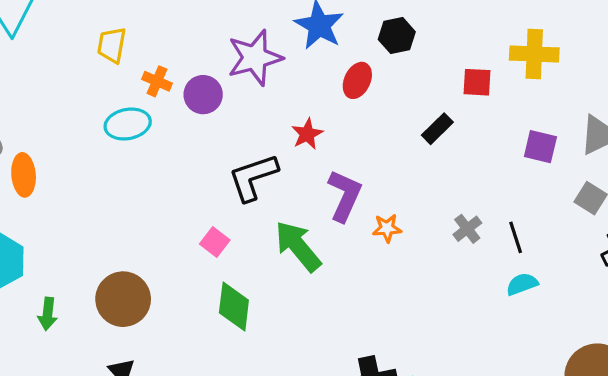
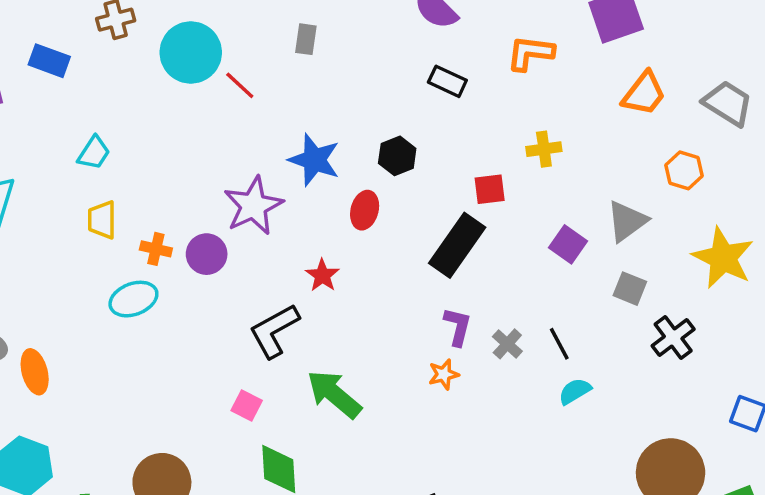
yellow cross: (534, 54) -> (544, 149), size x0.7
black rectangle: (437, 129) -> (457, 245), size x1.8
purple square: (540, 147) -> (568, 244), turned 32
purple L-shape: (345, 196) -> (458, 327), moved, size x0.7
orange star: (387, 228) -> (444, 374), moved

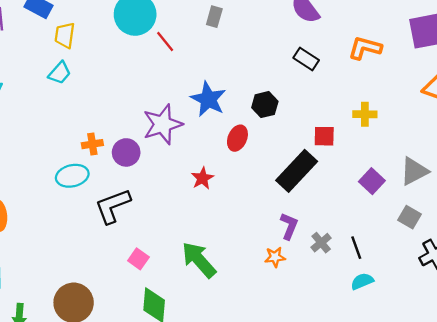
yellow trapezoid: (102, 220) -> (65, 35), moved
orange cross: (156, 249) -> (92, 144), turned -30
black L-shape: (274, 331) -> (113, 206), moved

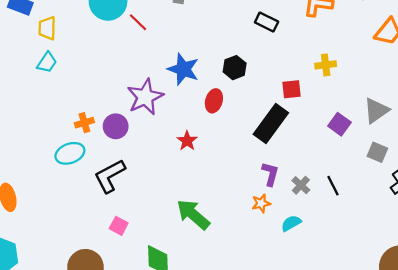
pink square: (138, 259) -> (119, 226), moved
cyan semicircle: (362, 281) -> (291, 223), moved

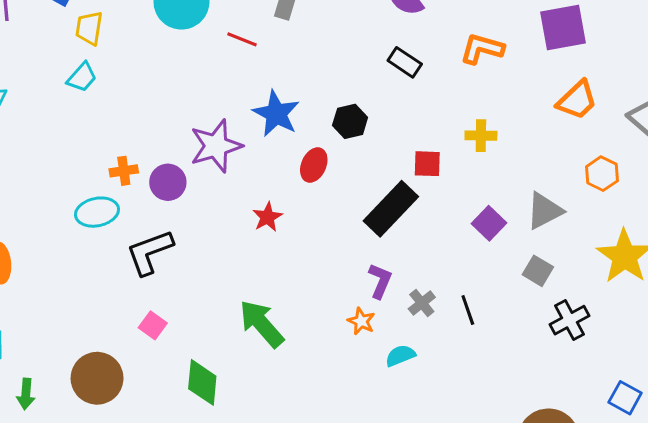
red line: (138, 22) -> (242, 39), moved, turned -30
orange star: (261, 203) -> (361, 321), turned 30

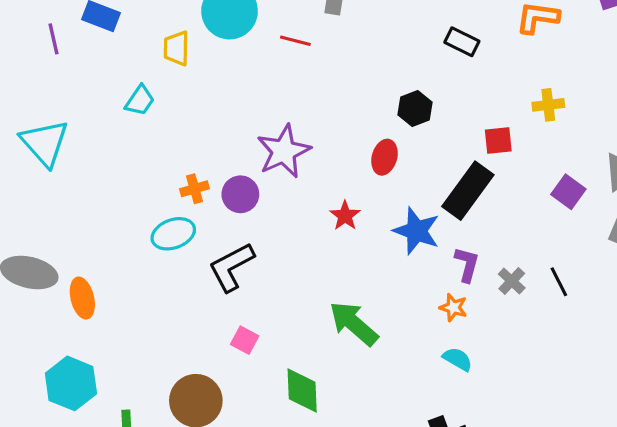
yellow trapezoid: (89, 28) -> (176, 48), moved
blue star: (276, 114) -> (416, 231), moved
cyan semicircle: (400, 356) -> (458, 359), moved, turned 60

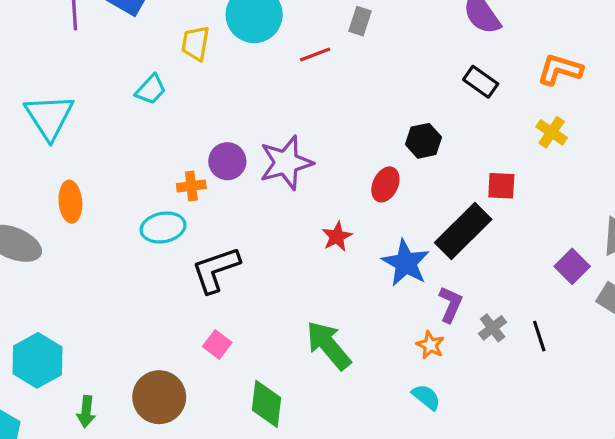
red line: (295, 41) -> (315, 55), turned -44
yellow cross: (548, 105) -> (552, 132), moved, turned 32
purple square: (568, 192) -> (572, 266), moved
purple circle: (240, 194) -> (227, 161), moved
orange ellipse: (82, 298) -> (70, 202), moved

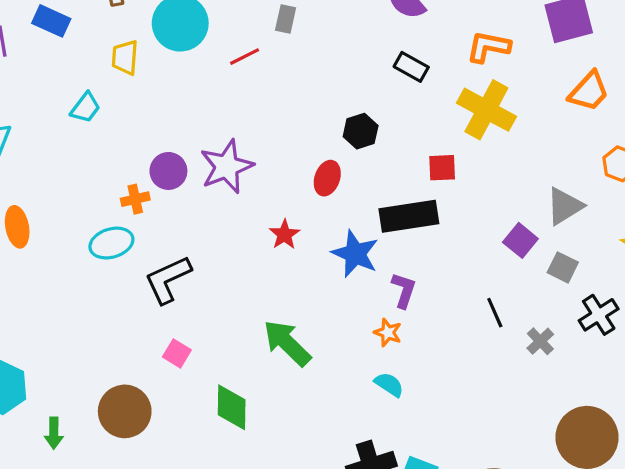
yellow cross: (552, 132) -> (486, 110), size x1.8
black rectangle: (463, 231) -> (409, 216), turned 42
gray cross: (493, 328) -> (540, 341), moved

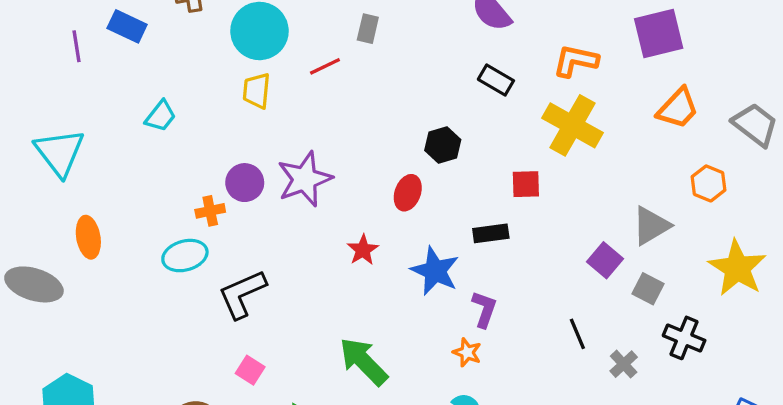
yellow trapezoid: (125, 57) -> (257, 91), moved
black rectangle: (409, 216) -> (491, 233), size x0.6
black cross: (599, 315) -> (684, 338), turned -36

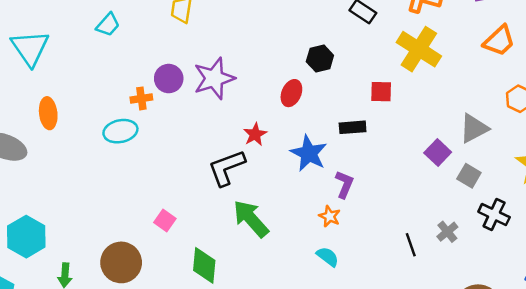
black L-shape: (242, 294) -> (227, 168), moved
black line: (577, 334) -> (411, 245), moved

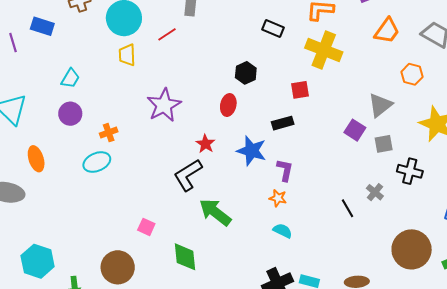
purple circle: (169, 79) -> (70, 114), moved
gray square: (469, 176) -> (384, 144), turned -30

